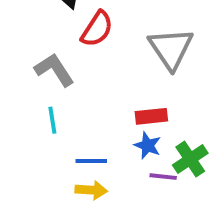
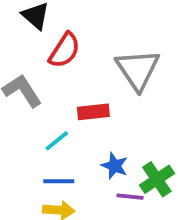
red rectangle: (151, 116) -> (93, 112), moved
cyan line: (52, 120) -> (57, 141), moved, turned 60

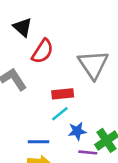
cyan line: (57, 141) -> (60, 114), moved
blue star: (115, 166) -> (77, 131), turned -30

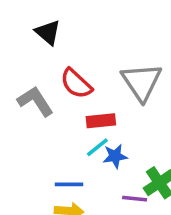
red semicircle: (43, 51) -> (76, 84), moved, turned 100
blue star: (77, 131) -> (115, 156), moved

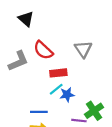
gray triangle: (142, 82) -> (83, 49), size x0.7
gray L-shape: (35, 101) -> (18, 61), turned 100

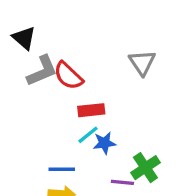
black triangle: (26, 19) -> (24, 38), moved
gray triangle: (83, 49) -> (142, 63), moved
gray L-shape: (18, 61) -> (42, 71), moved

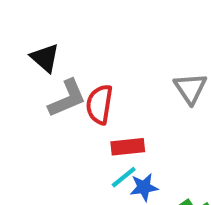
red semicircle: (68, 76) -> (99, 104), turned 56

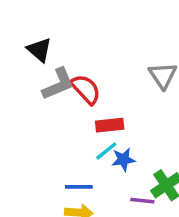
red semicircle: (99, 104) -> (86, 89), turned 128

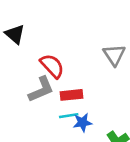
gray L-shape: (58, 84) -> (41, 89), moved
cyan line: (106, 151) -> (69, 116), turned 30

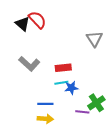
red semicircle: (52, 66) -> (37, 20), moved
gray L-shape: (41, 89) -> (29, 64), moved, turned 65

